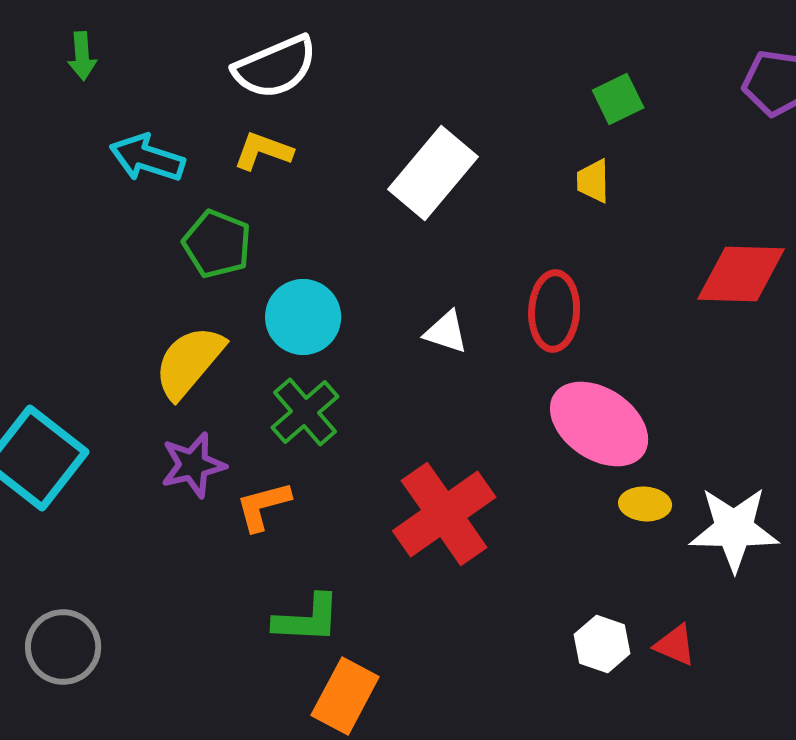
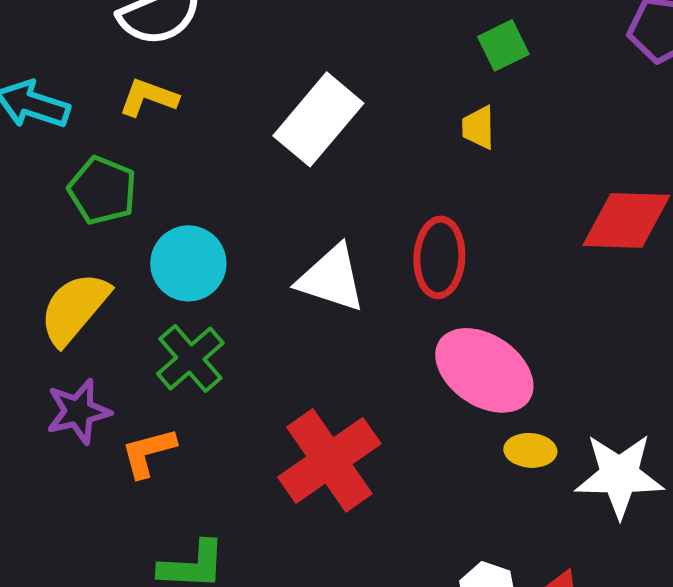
white triangle: (446, 332) -> (331, 278), size x1.6

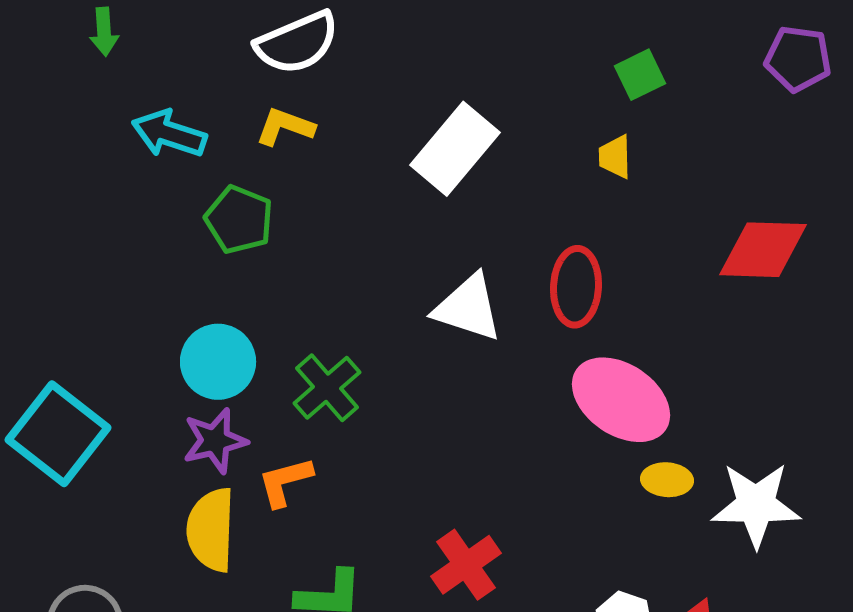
cyan circle: (188, 263) -> (218, 362), moved
yellow semicircle: (74, 308) -> (211, 530), moved, turned -38
red cross: (329, 460) -> (466, 565), moved, size x0.7

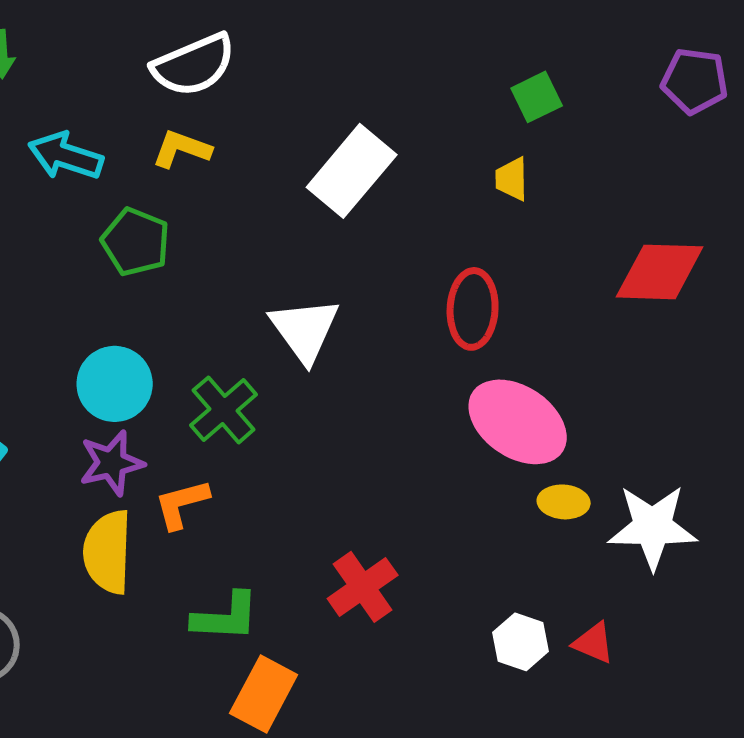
white triangle: (468, 308) -> (305, 330), moved, turned 36

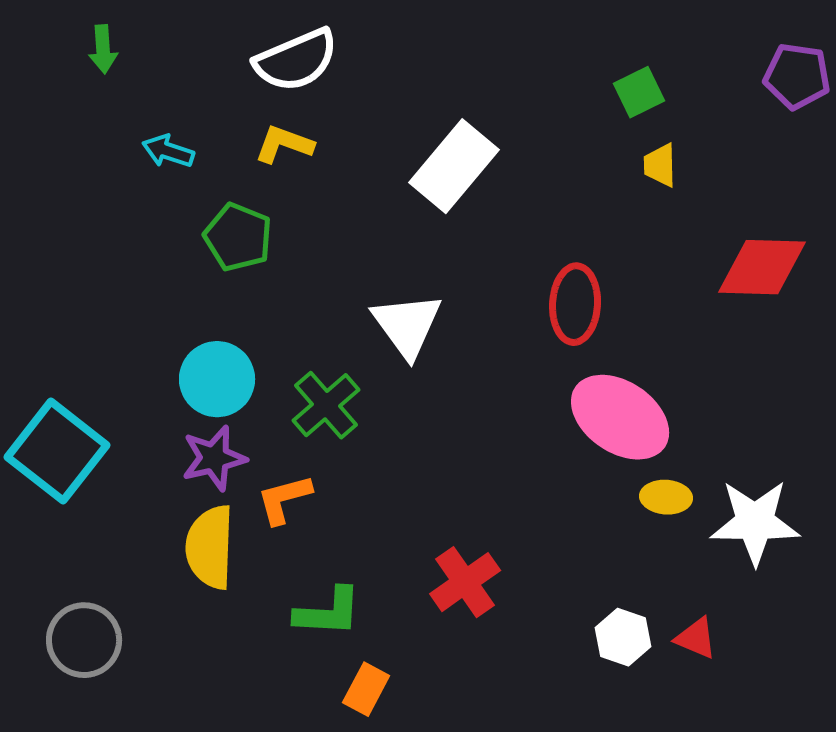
cyan arrow: (66, 156) -> (168, 151), size x0.7
yellow trapezoid: (512, 179) -> (660, 165), moved
orange rectangle: (264, 694) -> (366, 689), size x0.7

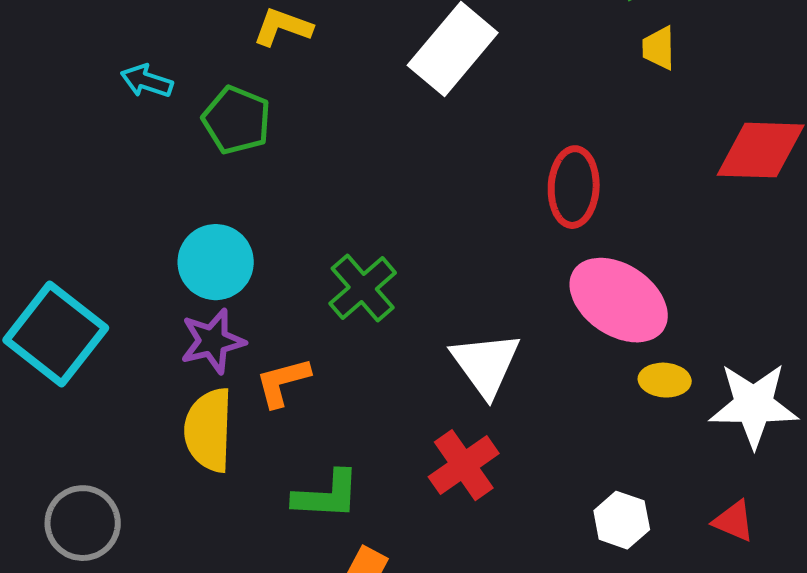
cyan arrow: (168, 151) -> (147, 81), moved
white triangle: (407, 325) -> (486, 364), moved
green cross: (326, 405) -> (363, 288), moved
red triangle: (696, 638) -> (734, 521), moved

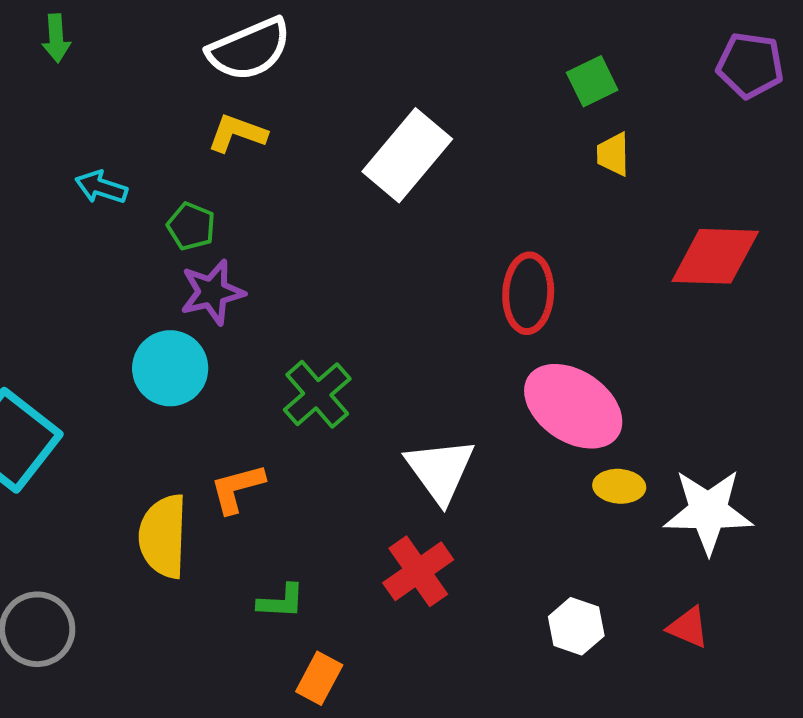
green pentagon: (237, 120) -> (191, 226), size x0.7
purple star: (213, 341) -> (212, 292), moved
green L-shape: (327, 495) -> (281, 601), size x0.7

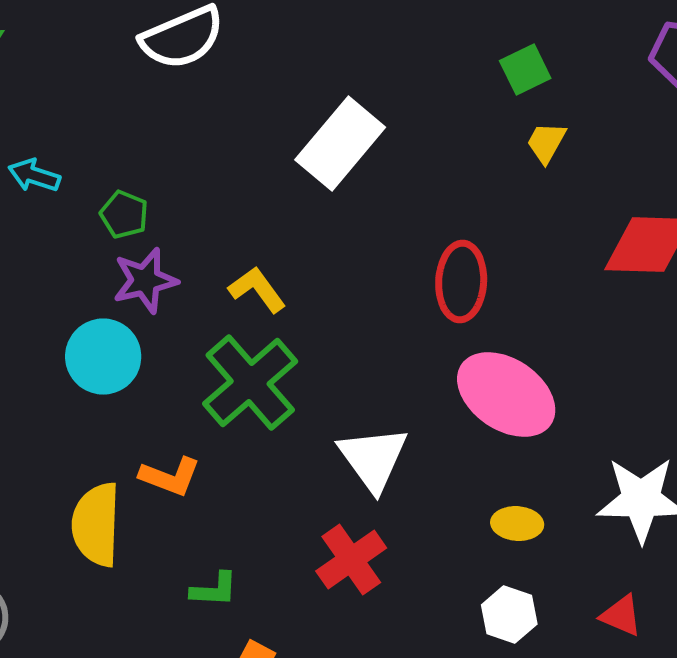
yellow L-shape: (237, 133) -> (257, 290), moved, turned 34
yellow trapezoid: (613, 154) -> (546, 143), turned 30
green cross: (317, 394) -> (250, 383), size x1.4
yellow ellipse: (619, 486) -> (517, 524), moved
orange L-shape: (237, 488) -> (170, 477), turned -144

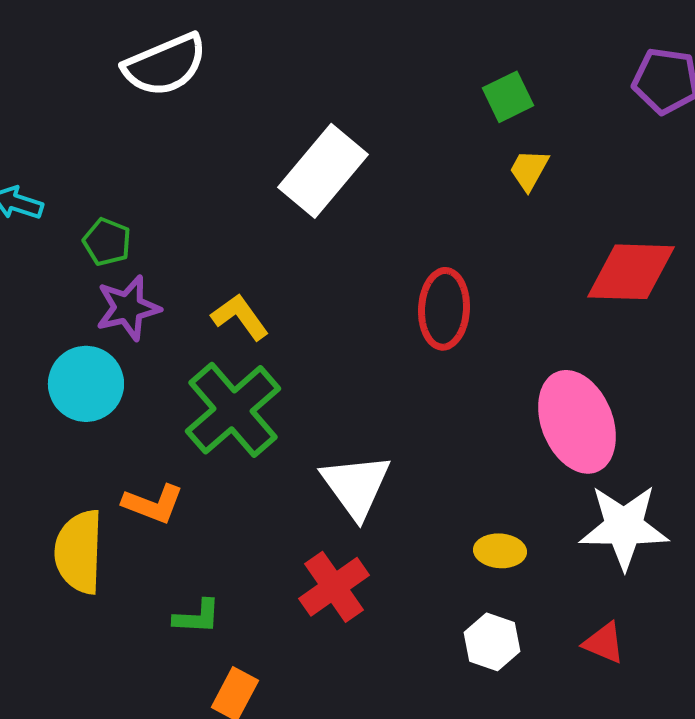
pink ellipse: (506, 395) -> (577, 422), moved, turned 34

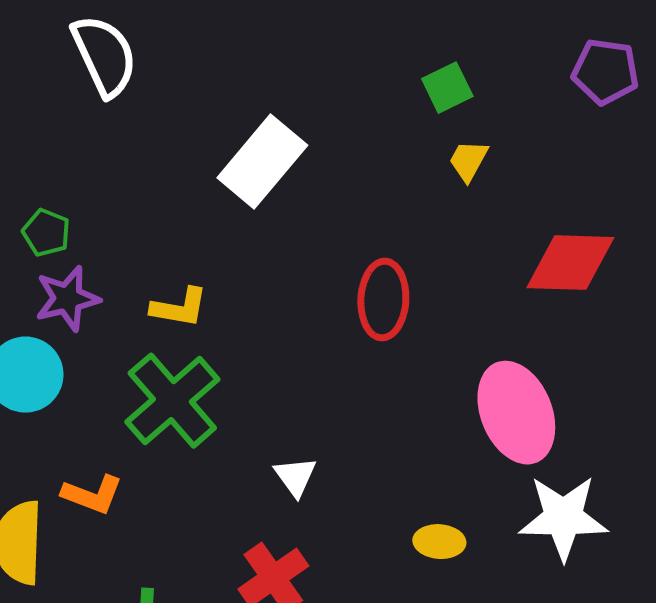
white semicircle: (165, 65) -> (104, 56), turned -92
yellow L-shape: (240, 317) -> (179, 308), turned 136
white triangle: (356, 486) -> (295, 477), size x0.6

